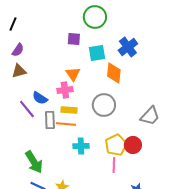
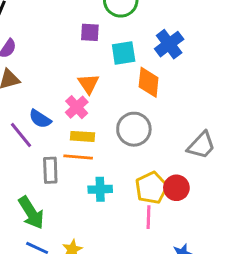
pink cross: (65, 90) -> (77, 107), turned -35
gray rectangle: (50, 120) -> (50, 170), moved

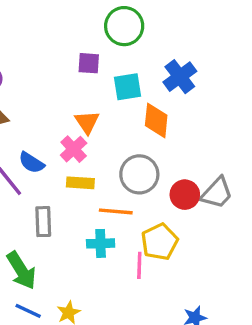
orange line: (78, 157) -> (116, 211), moved
red circle: (176, 188) -> (185, 195), moved
pink line: (149, 217) -> (139, 265), moved

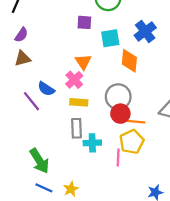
red circle: (185, 195) -> (120, 114), moved
orange line: (116, 211) -> (134, 121), moved
gray rectangle: (43, 222) -> (77, 128), moved

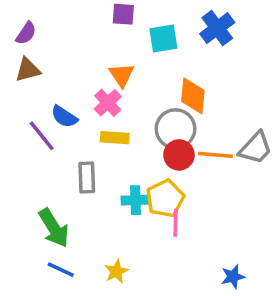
orange diamond: (129, 61) -> (193, 96), moved
orange line: (134, 121) -> (215, 155), moved
gray rectangle: (77, 128) -> (87, 178), moved
yellow pentagon: (132, 142) -> (165, 198), moved
yellow star: (71, 189) -> (116, 271), moved

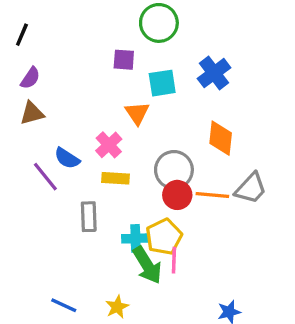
orange triangle: (122, 75) -> (137, 113), moved
orange diamond: (193, 96) -> (221, 138), moved
green arrow: (54, 228) -> (147, 265), moved

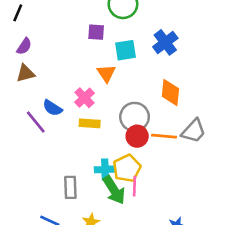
gray rectangle: (89, 217) -> (70, 187), moved

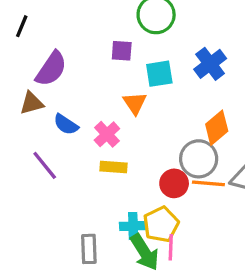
purple semicircle: (24, 46) -> (51, 69), moved, size x1.6
orange diamond: (170, 93) -> (217, 128), turned 44
blue semicircle: (52, 108) -> (66, 124), moved
gray circle: (135, 117) -> (199, 159), moved

